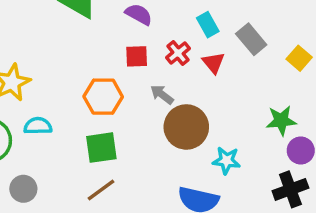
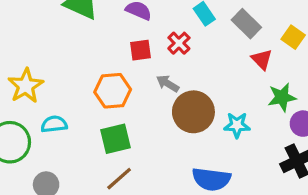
red triangle: (213, 63) -> (262, 59), moved
cyan star: (226, 161) -> (237, 125), moved

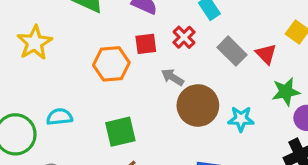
gray rectangle: (246, 24) -> (232, 51), moved
yellow star: (26, 86) -> (35, 43), moved
orange hexagon: (113, 91) -> (111, 64), moved

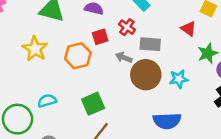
yellow star: (35, 43) -> (35, 49), moved
gray rectangle: (232, 51) -> (150, 44), moved, turned -30

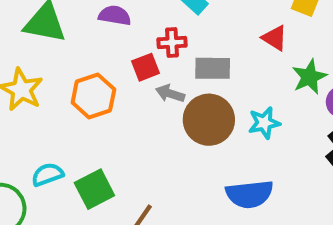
red cross: (127, 27) -> (172, 43), turned -35
red square: (100, 37) -> (146, 67), moved
green square: (93, 104) -> (94, 189), moved

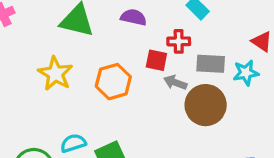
red square: (146, 67) -> (156, 60), turned 30
cyan star: (264, 123) -> (246, 73), moved

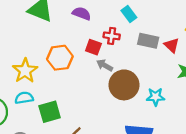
gray rectangle: (211, 64) -> (148, 41), moved
cyan star: (246, 73) -> (156, 97), moved
yellow star: (55, 74) -> (25, 71), moved

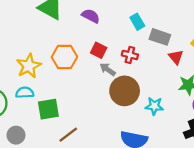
red cross: (112, 36) -> (130, 55), moved
gray rectangle: (148, 41) -> (160, 37), moved

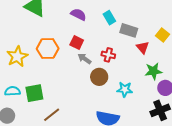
purple semicircle: (91, 16) -> (78, 14), moved
red cross: (130, 55) -> (108, 55), moved
brown circle: (125, 91) -> (99, 77), size x0.7
cyan semicircle: (25, 93) -> (12, 91), moved

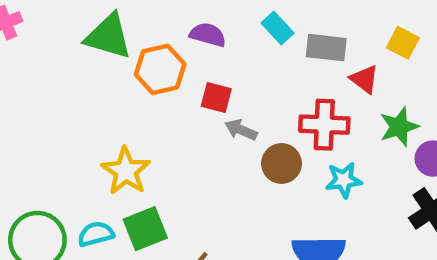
orange hexagon: (48, 49) -> (160, 69), moved
red cross: (108, 55) -> (324, 125), moved, size x1.5
yellow star: (17, 57) -> (126, 171), moved

